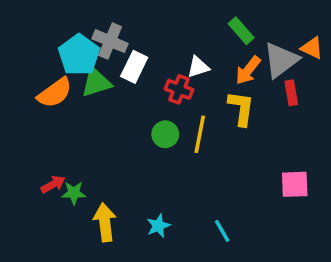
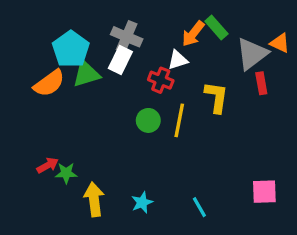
gray cross: (110, 41) -> (127, 37), moved
orange arrow: (248, 70) -> (193, 34), moved
pink square: (295, 184) -> (264, 192), moved

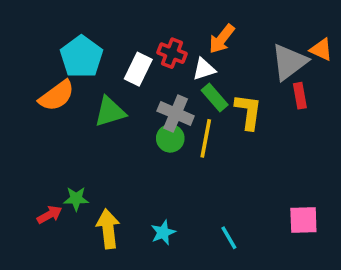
green rectangle: (216, 28) -> (215, 98), moved
gray cross: (127, 37) -> (176, 113), moved
green triangle: (86, 74) -> (110, 112), moved
red cross: (161, 80) -> (172, 53), moved
red arrow: (48, 165) -> (49, 215), moved

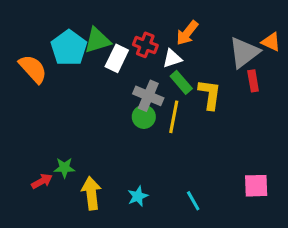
orange semicircle: (57, 96) -> (33, 69), moved, turned -96
green triangle: (110, 112) -> (97, 40), moved

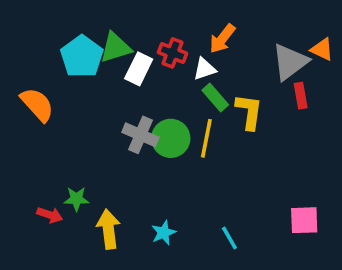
orange semicircle: (33, 69) -> (37, 105), moved
gray cross: (148, 96) -> (140, 135), moved
green circle: (144, 117) -> (171, 138), size x1.4
red arrow: (42, 181) -> (50, 215), turned 48

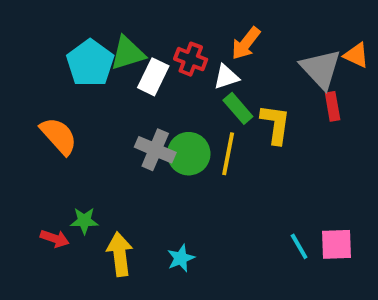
gray triangle: (290, 62) -> (321, 69), turned -36
orange semicircle: (37, 105) -> (59, 136), moved
cyan line: (229, 238) -> (299, 246), moved

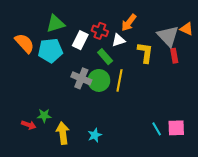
green triangle: (128, 53) -> (55, 24), moved
cyan pentagon: (90, 63) -> (50, 51), moved, turned 30
green rectangle: (238, 108) -> (105, 57), moved
yellow L-shape: (275, 124) -> (145, 53), moved
orange semicircle: (59, 136) -> (25, 43), moved

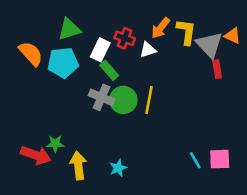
yellow L-shape: (145, 53) -> (186, 32), moved
green rectangle: (105, 57) -> (109, 70), moved
red arrow: (29, 125) -> (36, 155), size x1.6

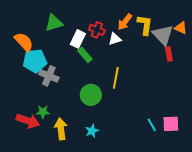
cyan pentagon: (63, 63) -> (35, 61), moved
gray cross: (101, 97) -> (49, 76), moved
green circle: (123, 100) -> (91, 95), moved

